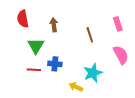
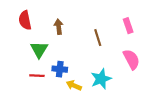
yellow arrow: (76, 87) -> (74, 85), moved

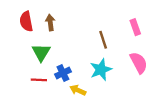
brown arrow: (59, 27) -> (50, 23), moved
blue cross: (60, 69) -> (63, 73), turned -32
cyan star: (101, 79) -> (101, 70), moved

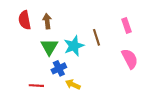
green triangle: (41, 52) -> (49, 47), moved
cyan star: (101, 70) -> (74, 46), moved
red line: (39, 80) -> (36, 86), moved

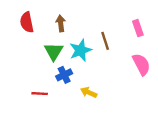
brown arrow: (47, 21) -> (61, 23), moved
yellow arrow: (73, 84) -> (89, 92), moved

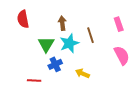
brown arrow: (61, 23) -> (62, 23), moved
yellow arrow: (89, 92) -> (82, 73), moved

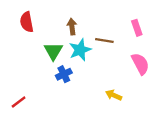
brown line: (90, 35) -> (104, 41), turned -63
yellow arrow: (82, 73) -> (114, 95), moved
red line: (34, 81) -> (19, 102), moved, turned -40

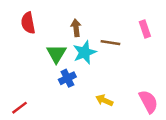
pink semicircle: (140, 64) -> (148, 102), moved
yellow arrow: (114, 95) -> (104, 100), moved

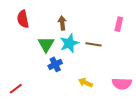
pink rectangle: (145, 29) -> (119, 24), turned 32
brown line: (110, 43) -> (94, 44), moved
pink semicircle: (148, 102) -> (122, 84), turned 120

